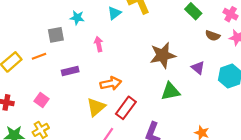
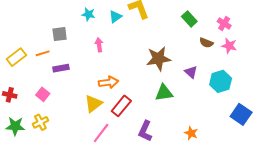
cyan star: (77, 18) -> (88, 14), moved
purple rectangle: (70, 71) -> (61, 68), moved

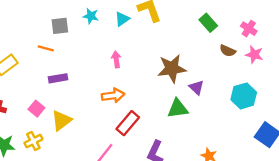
gray square: (60, 34) -> (60, 26), moved
pink arrow: (99, 45) -> (116, 59), moved
orange line: (43, 53) -> (46, 48), moved, turned 32
purple triangle: (191, 72) -> (196, 87), moved
yellow triangle: (93, 104) -> (61, 120), moved

